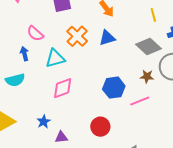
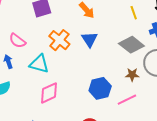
blue triangle: (107, 38) -> (89, 39), turned -42
cyan triangle: (55, 58) -> (39, 64), turned 35

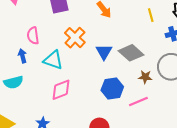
blue triangle: (89, 39) -> (104, 52), moved
pink semicircle: (17, 41) -> (33, 36), turned 42
gray diamond: (131, 45) -> (131, 53), moved

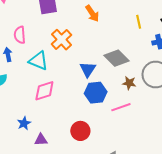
blue triangle: (104, 52) -> (88, 69), moved

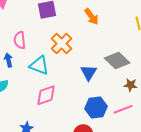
blue hexagon: (96, 93) -> (96, 108), moved

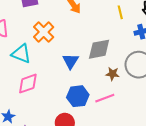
gray diamond: (117, 60) -> (99, 49), turned -55

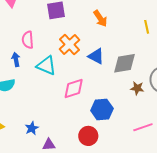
blue triangle: (71, 61) -> (96, 56), moved, turned -36
pink diamond: (28, 84) -> (74, 88), moved
pink line: (105, 98) -> (143, 127), moved

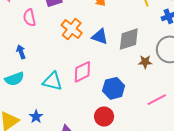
pink semicircle: (28, 40) -> (29, 18), moved
cyan triangle: (46, 66) -> (52, 81), moved
blue star: (32, 128) -> (36, 117), moved

